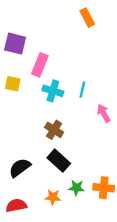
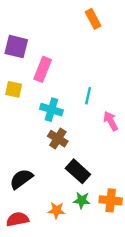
cyan cross: (53, 91) -> (51, 110), moved
black rectangle: (59, 161) -> (78, 171), moved

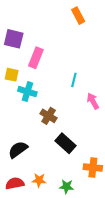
cyan cross: (51, 110) -> (27, 92), moved
green star: (82, 200) -> (66, 187), moved
orange star: (57, 210) -> (39, 180), moved

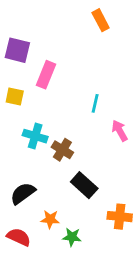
cyan cross: (27, 92) -> (35, 136), moved
orange star: (39, 180) -> (50, 219), moved
red semicircle: (15, 183) -> (19, 237), turned 36
green star: (66, 187) -> (72, 237), moved

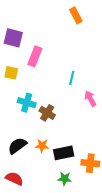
black rectangle: (84, 185) -> (64, 153), moved, turned -54
orange star: (50, 219) -> (42, 146), moved
green star: (72, 237) -> (65, 179), moved

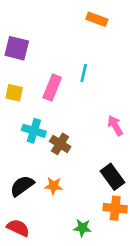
orange rectangle: (76, 15) -> (97, 19), turned -42
pink rectangle: (35, 56) -> (52, 88), moved
cyan line: (72, 78) -> (84, 73), moved
black rectangle: (64, 153) -> (113, 177), moved, turned 66

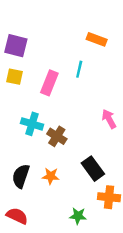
orange rectangle: (97, 19) -> (97, 39), moved
yellow square: (14, 93) -> (15, 77), moved
black rectangle: (113, 177) -> (93, 169), moved
black semicircle: (22, 186) -> (21, 176), turned -35

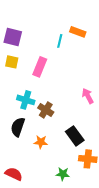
cyan line: (79, 69) -> (60, 41), moved
black semicircle: (21, 176) -> (18, 127), moved

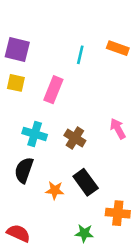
orange rectangle: (78, 32) -> (118, 48), moved
brown cross: (46, 110) -> (75, 138), moved
black rectangle: (75, 136) -> (86, 182), moved

